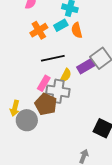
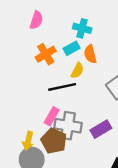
purple rectangle: (86, 66) -> (101, 129), moved
yellow semicircle: (66, 75) -> (77, 71), moved
yellow arrow: (15, 108) -> (28, 141), moved

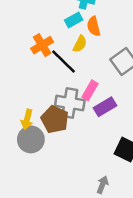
orange cross: (46, 54) -> (42, 45), moved
black line: (62, 87) -> (64, 62), turned 56
pink rectangle: (52, 116) -> (90, 90), moved

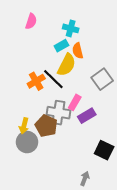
yellow semicircle: (80, 44) -> (67, 65), size x1.6
orange cross: (42, 45) -> (36, 81), moved

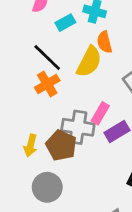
cyan rectangle: (61, 46) -> (65, 23), moved
black line: (53, 79) -> (47, 57), moved
gray circle: (27, 142) -> (47, 187), moved

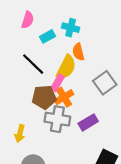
orange cross: (47, 84) -> (64, 97), moved
pink rectangle: (100, 113) -> (57, 83), moved
brown pentagon: (61, 145) -> (44, 97), moved, turned -30

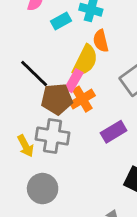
black line: (33, 64) -> (34, 74), moved
gray cross: (57, 119) -> (53, 136), moved
yellow arrow: (20, 133) -> (26, 146), turned -42

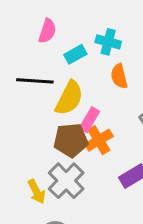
yellow semicircle: (85, 61) -> (69, 98), moved
black line: (34, 74) -> (35, 81), moved, turned -40
gray cross: (53, 136) -> (66, 181), turned 36

